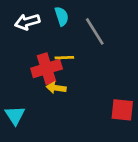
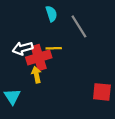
white arrow: (27, 22) -> (23, 48), moved
yellow arrow: (56, 88) -> (36, 75), moved, turned 70

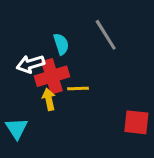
cyan semicircle: (51, 14) -> (61, 44), moved
yellow line: (54, 48) -> (78, 89), moved

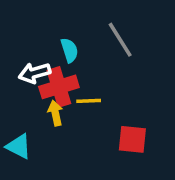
red square: (136, 122) -> (132, 139), moved
cyan triangle: (17, 128) -> (19, 146), turned -30

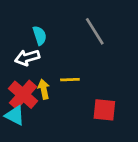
cyan semicircle: (69, 50) -> (40, 35), moved
red cross: (59, 87) -> (23, 95), moved, turned -32

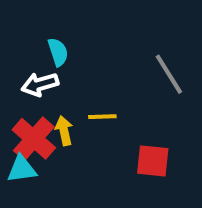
gray line: (95, 31) -> (169, 74), moved
cyan triangle: (15, 115) -> (22, 169), turned -35

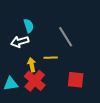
gray line: (169, 74) -> (66, 37), moved
red cross: (34, 139) -> (35, 81), moved

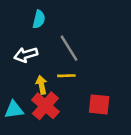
cyan semicircle: (29, 26) -> (39, 19), moved, turned 32
gray line: (66, 37) -> (69, 48), moved

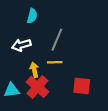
gray line: (69, 48) -> (57, 40), turned 55

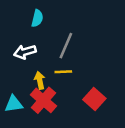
red square: (82, 86) -> (94, 99), turned 36

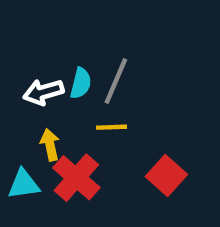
cyan semicircle: (37, 18) -> (81, 83), moved
yellow arrow: (40, 80) -> (50, 145), moved

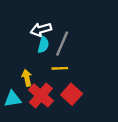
white arrow: (43, 92) -> (41, 29), moved
red square: (166, 175) -> (72, 94), moved

